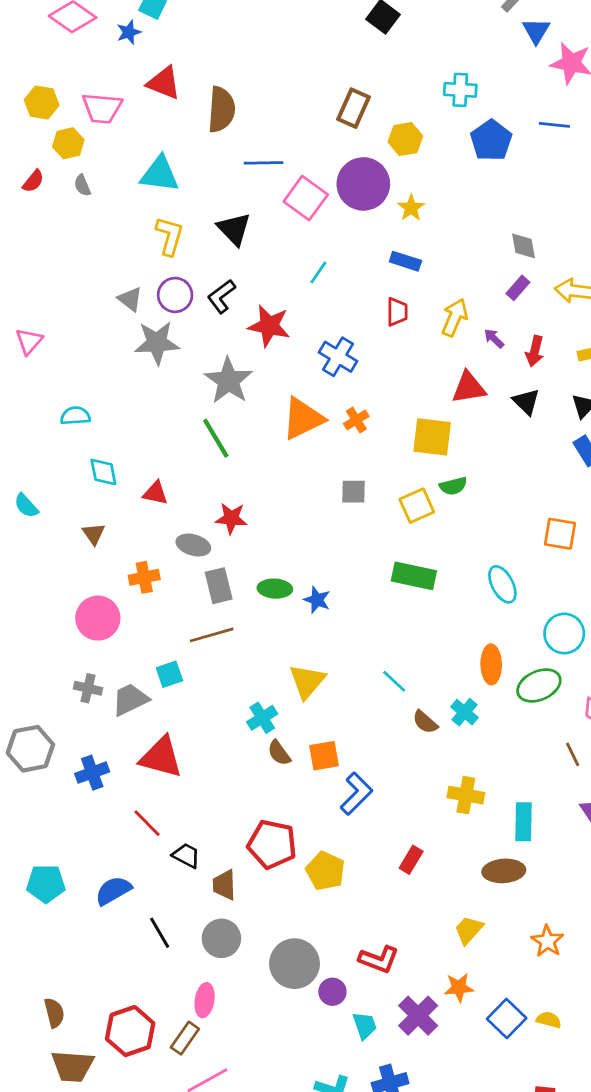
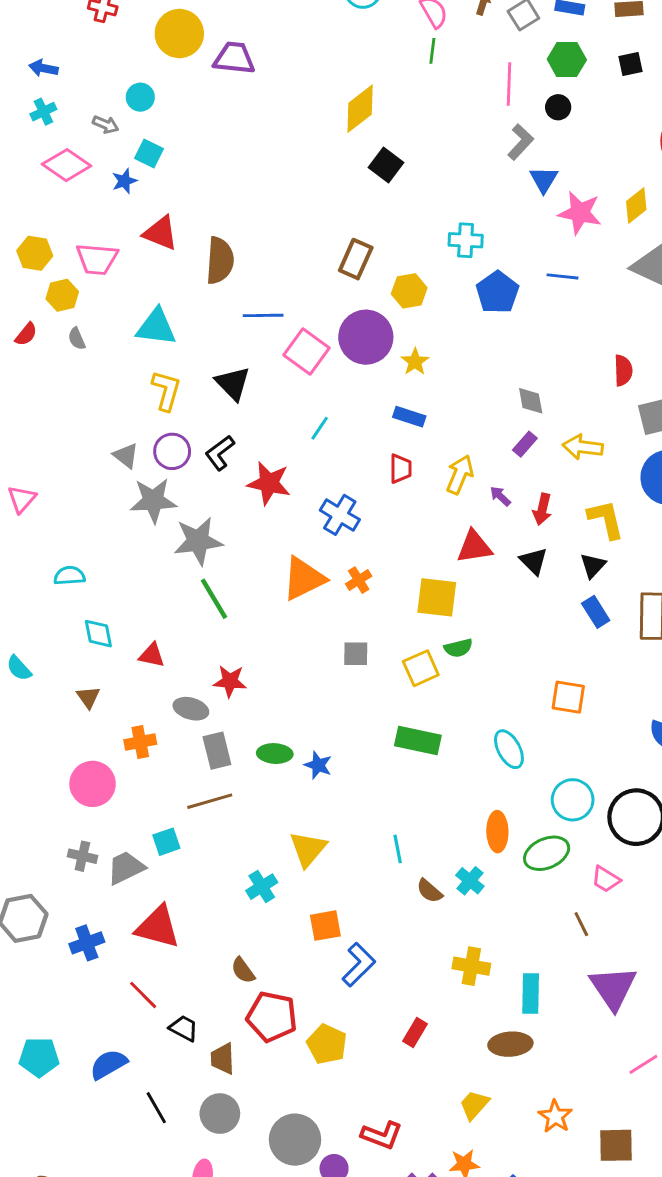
gray star: (228, 381) -> (198, 541), moved, turned 30
cyan line: (394, 681) -> (398, 849), turned 36
brown semicircle: (279, 753) -> (243, 970), moved

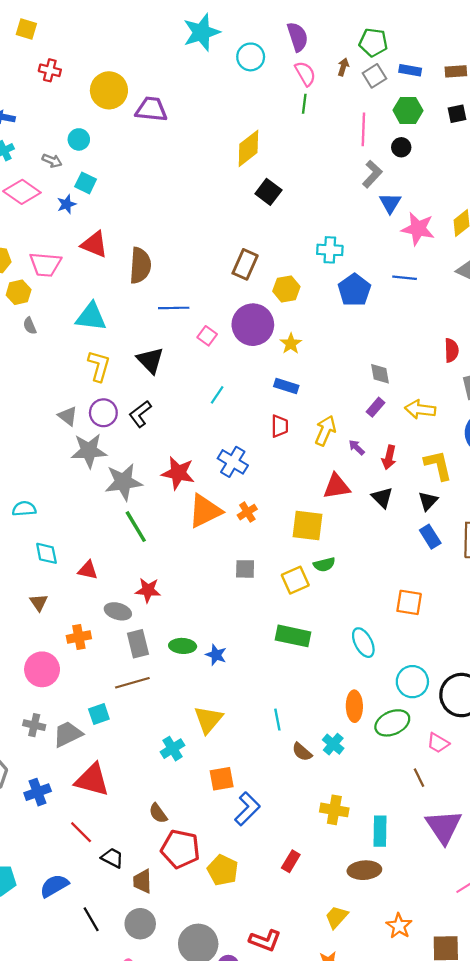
pink square: (307, 352) -> (207, 336), size x0.6
red star: (269, 483) -> (178, 473), moved

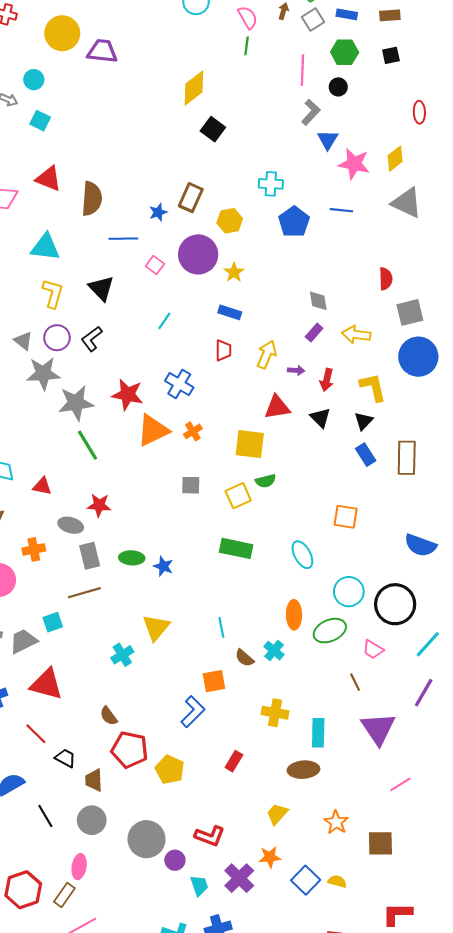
blue star: (67, 204) -> (158, 212), moved
purple arrow: (357, 447) -> (296, 370), turned 140
orange square: (222, 779) -> (214, 681), moved

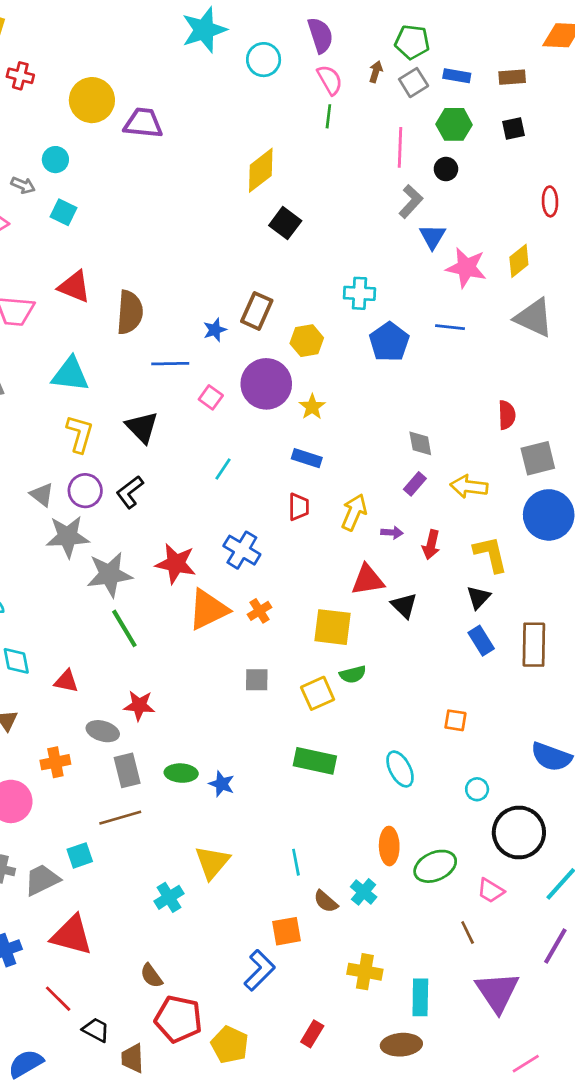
black triangle: (320, 418) -> (404, 605), moved
orange square: (346, 517) -> (455, 720), size x0.7
cyan circle: (349, 592) -> (477, 789), moved, size x0.6

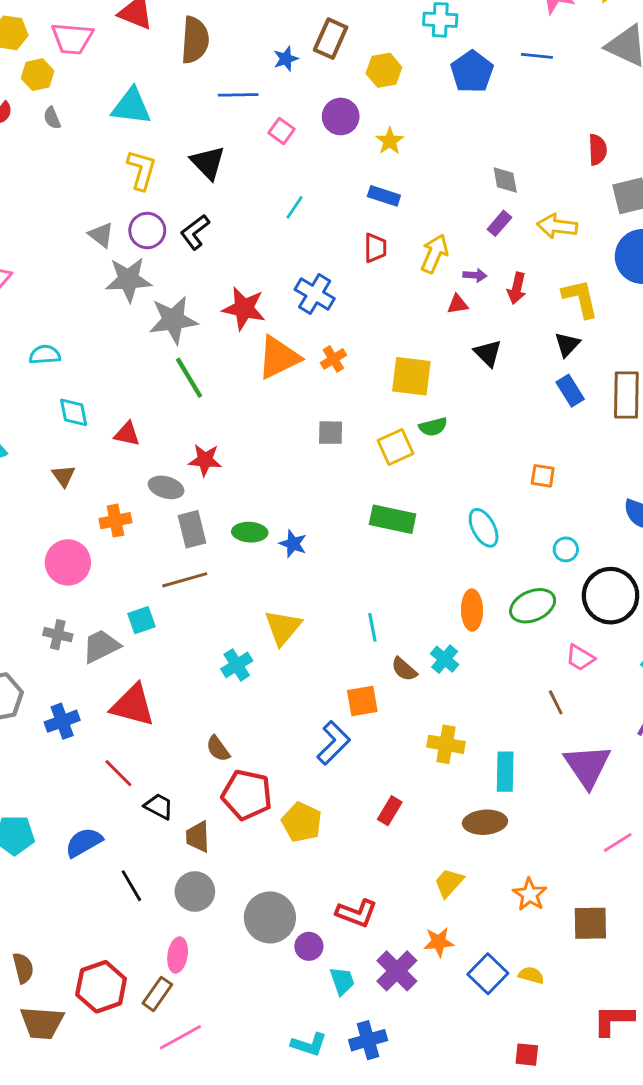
purple circle: (266, 384) -> (341, 116), size x0.7
red triangle: (368, 580) -> (458, 304), moved, size x0.6
green ellipse: (435, 866) -> (533, 606), moved

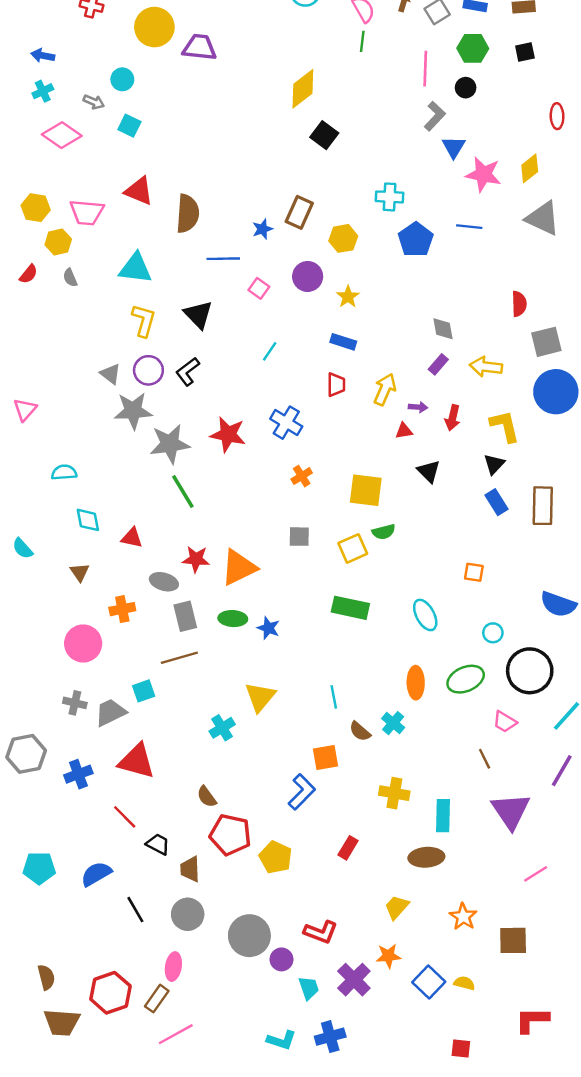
orange triangle: (279, 358) -> (239, 567), moved

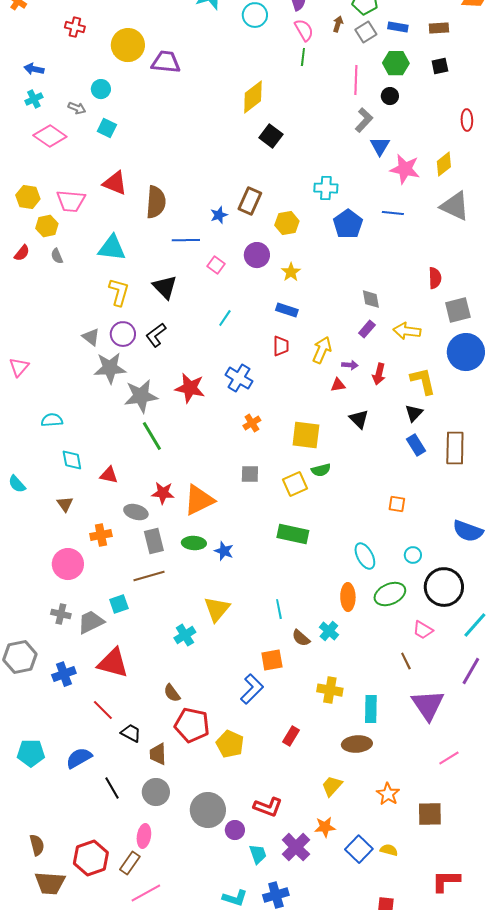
cyan ellipse: (425, 615) -> (365, 556), moved

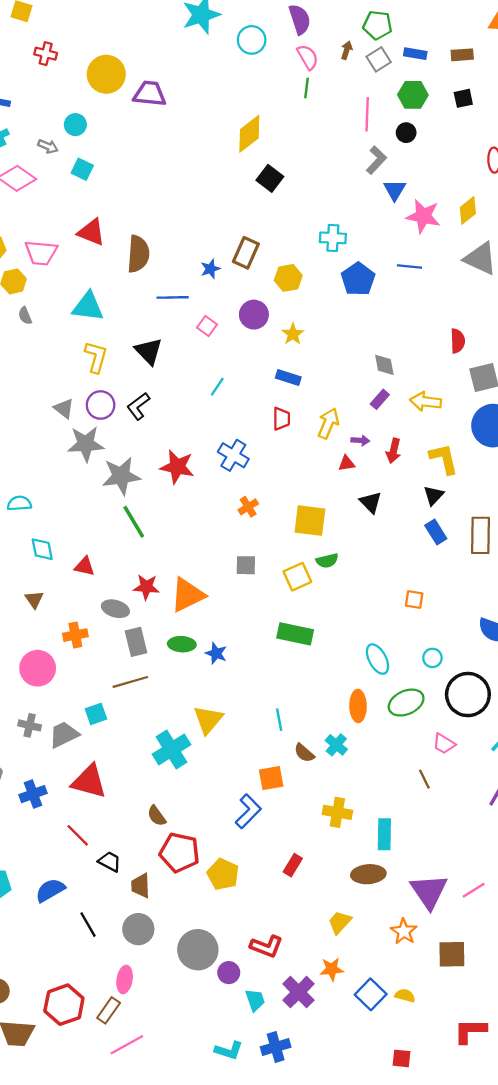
cyan cross: (185, 635) -> (172, 749), size x1.5
purple triangle: (428, 705) -> (429, 891), moved

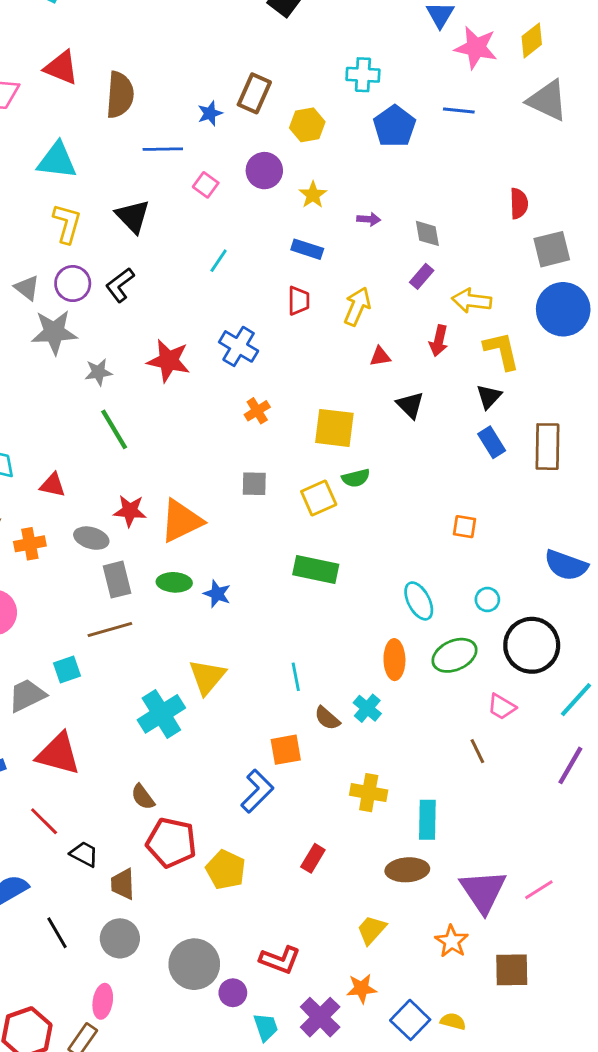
yellow arrow: (426, 402) -> (472, 301), moved
purple arrow: (360, 440) -> (369, 219), moved
gray star: (121, 476) -> (98, 372), size x0.6
orange cross: (75, 635) -> (30, 544), moved

